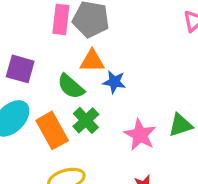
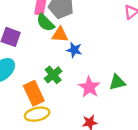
green semicircle: (71, 86) -> (45, 23), moved
orange rectangle: (52, 130) -> (34, 93), moved

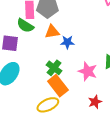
green semicircle: (45, 23) -> (25, 26), moved
orange rectangle: (34, 93) -> (58, 86), moved

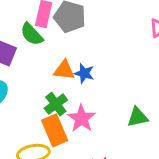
orange triangle: (52, 32) -> (64, 70), moved
pink star: (88, 71) -> (81, 118), moved

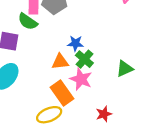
orange triangle: (64, 70) -> (60, 62), moved
green cross: (56, 104) -> (84, 59), moved

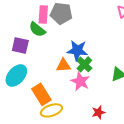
blue star: (75, 43) -> (77, 50), size x1.5
orange rectangle: (62, 93) -> (41, 94), moved

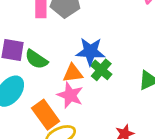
green semicircle: (37, 29) -> (36, 59), moved
pink star: (80, 81) -> (70, 95), moved

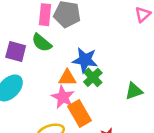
green semicircle: (36, 59) -> (42, 43), moved
orange rectangle: (46, 115) -> (79, 114), moved

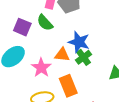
pink star: (63, 97) -> (41, 68), moved

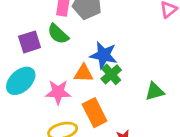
purple square: (22, 27) -> (30, 42), turned -36
pink star: (41, 68) -> (58, 92), turned -30

